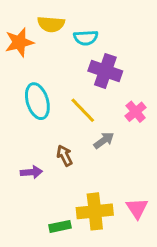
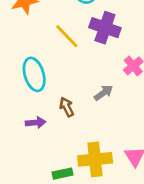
cyan ellipse: (37, 101) -> (34, 74), moved
yellow line: (83, 110) -> (67, 36), moved

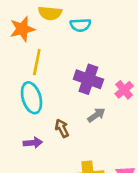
purple cross: (105, 28) -> (88, 79), moved
yellow line: (67, 36) -> (37, 62), moved, turned 55

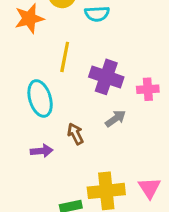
yellow line: (37, 62) -> (65, 57), moved
pink cross: (124, 90) -> (148, 89), turned 36

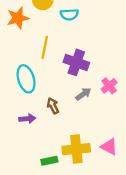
pink cross: (148, 89) -> (109, 86), moved, turned -35
pink triangle: (149, 188) -> (109, 147), turned -30

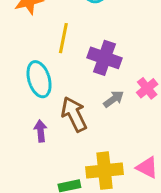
brown arrow: (53, 106) -> (74, 114), size x1.6
purple arrow: (27, 119) -> (41, 131), turned -91

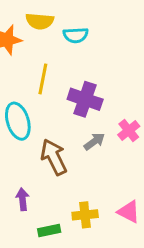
purple arrow: (41, 131) -> (23, 199), moved
yellow cross: (104, 171) -> (85, 215), size x0.7

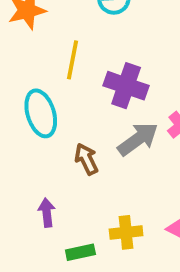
gray arrow: (94, 141) -> (138, 139), size x1.5
brown arrow: (54, 157) -> (86, 159), size x0.7

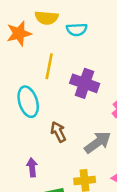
gray arrow: (138, 139) -> (98, 142), moved

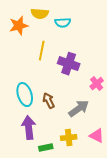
cyan ellipse: (28, 102) -> (25, 95), moved
purple arrow: (32, 167) -> (29, 128), size x1.6

